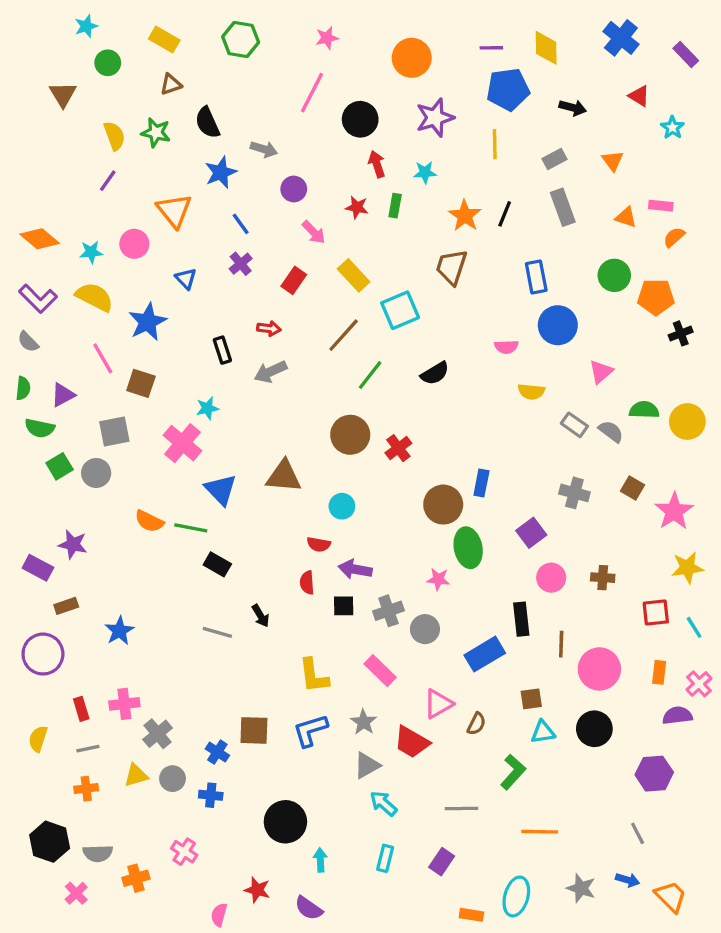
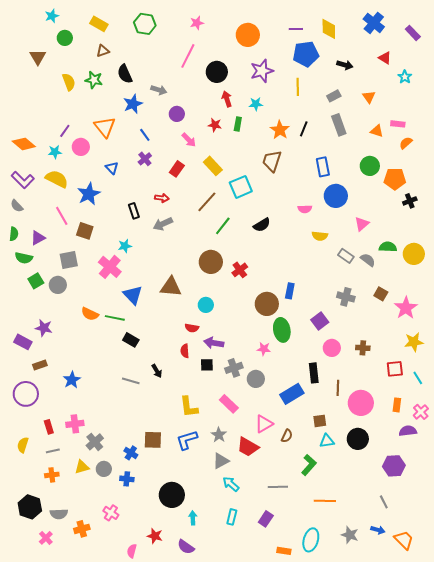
purple line: (108, 181) -> (65, 131), moved

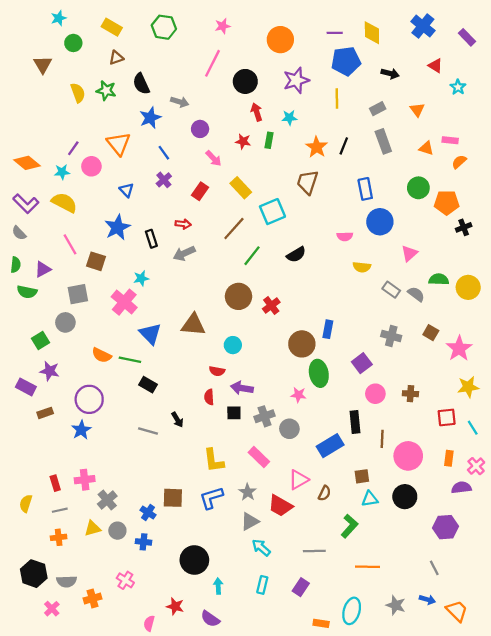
blue star: (89, 194) -> (117, 227), moved
green square: (36, 281) -> (41, 341), moved
purple circle: (26, 394) -> (89, 399), moved

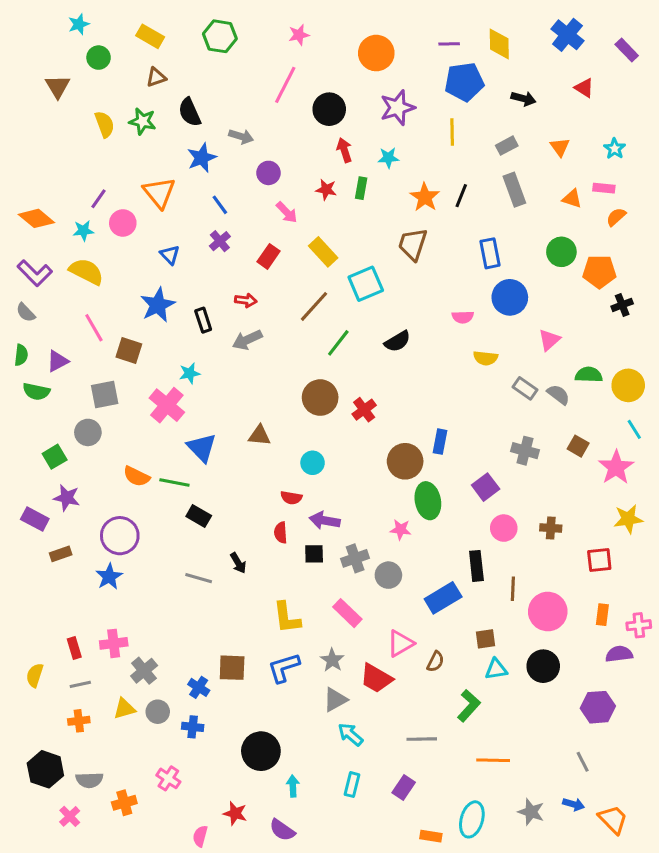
cyan star: (458, 87) -> (615, 149), moved
brown triangle: (193, 325) -> (259, 435), size x0.7
cyan line: (473, 428) -> (634, 429), moved
pink cross: (476, 466) -> (639, 625), turned 36

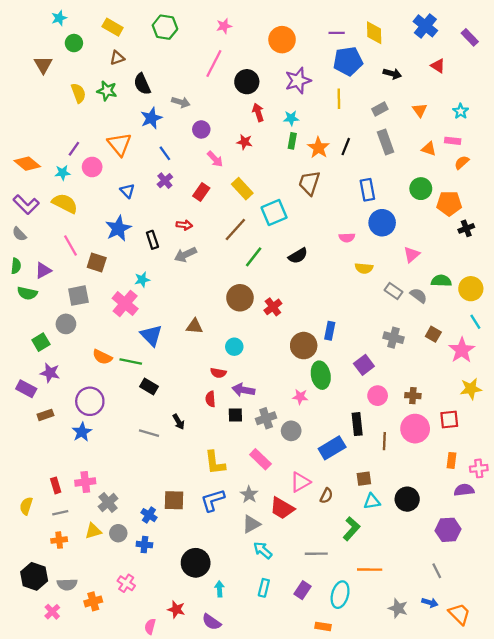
green rectangle: (361, 188) -> (292, 141), moved
pink circle: (548, 612) -> (415, 429), moved
cyan ellipse: (472, 819) -> (340, 595), moved

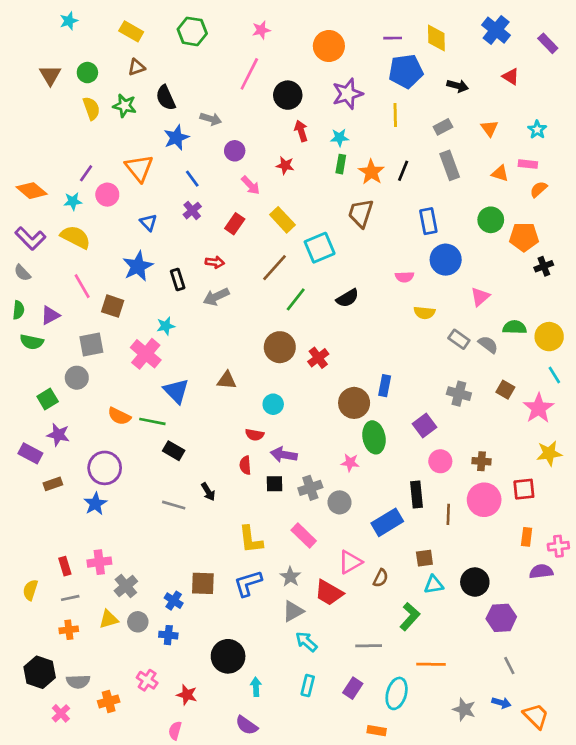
green circle: (74, 43) -> (87, 73), moved
purple hexagon: (448, 530) -> (501, 618), moved
red star: (176, 609) -> (187, 695), moved

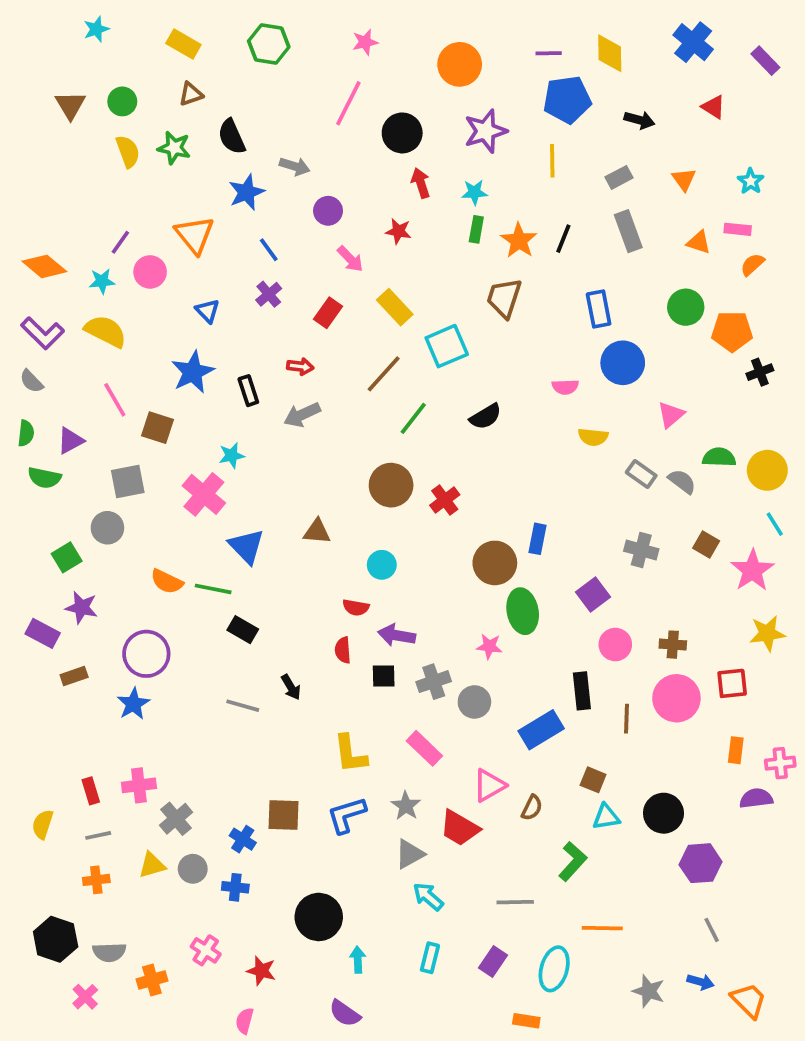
brown square: (424, 558) -> (593, 780), turned 30

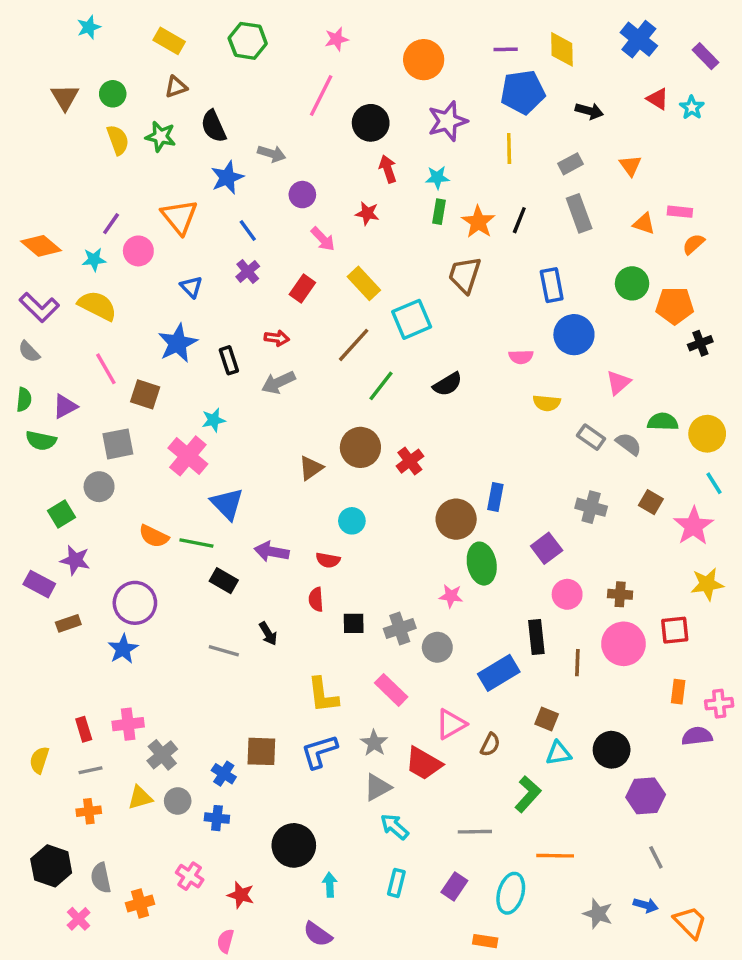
cyan star: (751, 181) -> (692, 107), moved
brown triangle: (317, 531) -> (311, 468), moved, turned -40
purple arrow: (397, 635) -> (272, 552), moved
gray semicircle: (109, 952) -> (101, 878), turned 80

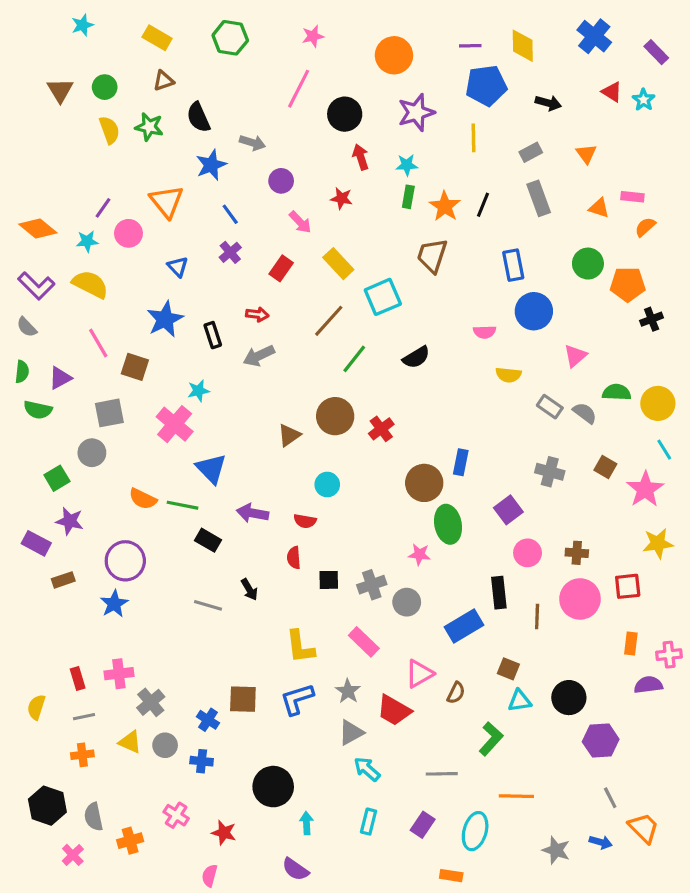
yellow triangle: (140, 798) -> (130, 742), turned 40
orange trapezoid: (690, 922) -> (644, 828), moved

